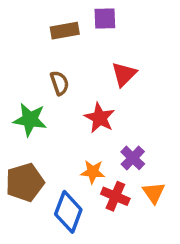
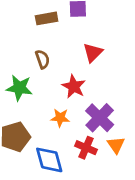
purple cross: (133, 158) -> (100, 118), size x1.5
orange star: (93, 172) -> (60, 118), moved
blue diamond: (68, 212) -> (49, 160), turned -36

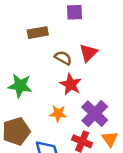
brown rectangle: (47, 18) -> (38, 33), moved
brown semicircle: (42, 59) -> (63, 58), moved, turned -42

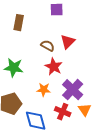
brown rectangle: (38, 33) -> (19, 23), moved, turned -70

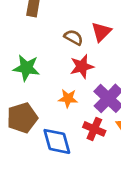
red star: (54, 67) -> (82, 66), turned 30

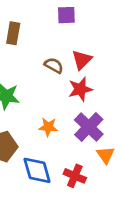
red star: (82, 66) -> (80, 89), moved
red cross: (94, 129) -> (75, 176), moved

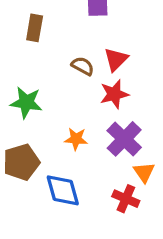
red cross: (75, 176) -> (126, 199), moved

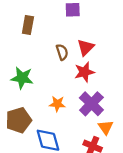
brown semicircle: (83, 66) -> (62, 52), turned 42

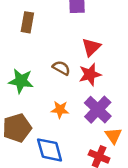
brown semicircle: (62, 52) -> (61, 68), moved, turned -42

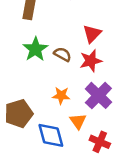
green star: (21, 81) -> (35, 49), moved, turned 30
orange triangle: (113, 136) -> (78, 121), moved

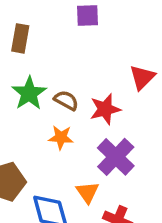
red triangle: (92, 34) -> (142, 77), moved
orange star: (61, 95) -> (61, 137), moved

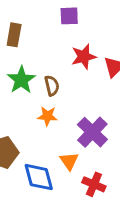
brown semicircle: (66, 100) -> (52, 86), turned 48
red star: (105, 109) -> (84, 57), moved

